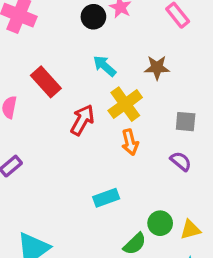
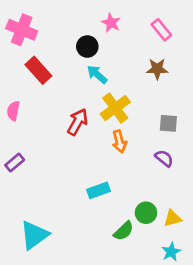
black circle: (93, 17) -> (87, 47), moved
brown star: (157, 68) -> (157, 69), moved
red rectangle: (46, 82) -> (38, 70), moved

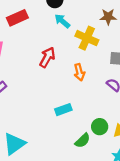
red rectangle: (38, 70) -> (17, 18), turned -72
yellow cross: (115, 108) -> (87, 38), moved, turned -30

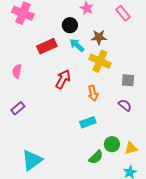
brown star: (108, 17) -> (99, 37), moved
red rectangle: (17, 18) -> (47, 46), moved
cyan rectangle: (63, 110) -> (88, 122), moved

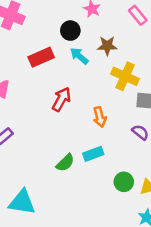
yellow cross: (100, 61) -> (125, 76), moved
green semicircle: (96, 157) -> (65, 163), moved
cyan triangle: (32, 160) -> (22, 202), turned 45

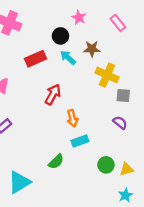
orange arrow: (100, 117) -> (72, 118), moved
green semicircle: (65, 163) -> (56, 162), moved
cyan triangle: (22, 202) -> (19, 182), turned -40

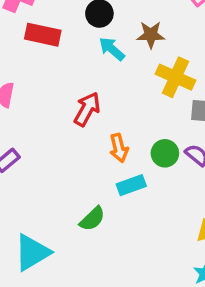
red rectangle: (36, 59) -> (43, 35), moved, turned 36
green circle: (106, 165) -> (165, 153), moved

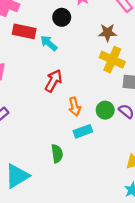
brown star: (151, 35) -> (108, 33), moved
cyan arrow: (112, 49) -> (49, 43), moved
green semicircle: (92, 219) -> (57, 154), turned -54

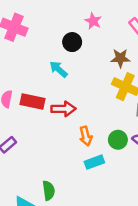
red rectangle: (24, 31) -> (33, 101), moved
red arrow: (53, 81) -> (63, 109), turned 60
green semicircle: (57, 154) -> (49, 190), moved

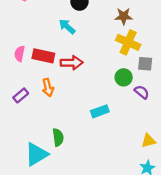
orange arrow: (86, 136) -> (48, 88), moved
green circle: (118, 140) -> (124, 77), moved

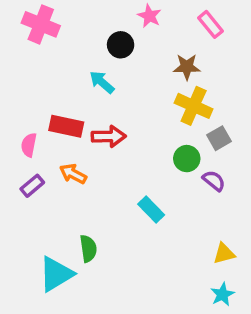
pink semicircle: (20, 54) -> (29, 145), moved
gray square: (145, 64) -> (219, 138), turned -35
orange arrow: (48, 88) -> (73, 174), turned 132
cyan rectangle: (100, 111) -> (151, 209), turned 66

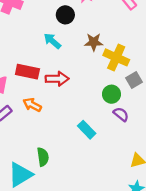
brown star: (187, 67) -> (94, 42), moved
purple semicircle: (214, 181) -> (121, 114), moved

